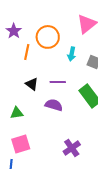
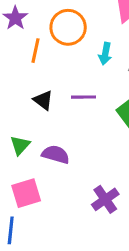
purple semicircle: (54, 105) -> (56, 154), moved
green triangle: (17, 113) -> (20, 145), turned -40

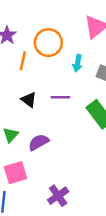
purple semicircle: (56, 154) -> (39, 142), turned -45
purple cross: (105, 199) -> (58, 196), moved

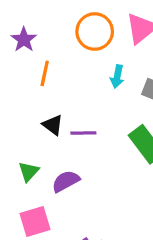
orange circle: (48, 43) -> (95, 32), moved
purple line: (60, 97) -> (83, 133), moved

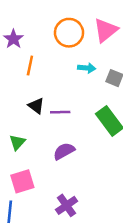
cyan arrow: (117, 77) -> (87, 68), turned -96
purple semicircle: (66, 181) -> (64, 151), moved

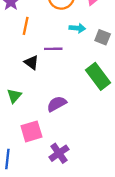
purple line: (60, 112) -> (53, 49), moved
pink square: (22, 181) -> (31, 131), moved

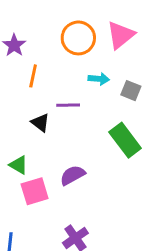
green triangle: (14, 96) -> (18, 165), turned -42
pink square: (31, 131) -> (35, 191), moved

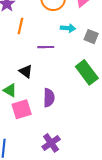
black triangle: (40, 123) -> (26, 71), moved
purple semicircle: (73, 175) -> (49, 98), turned 120

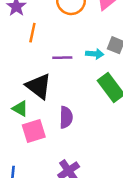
cyan arrow: (68, 28) -> (95, 54), moved
black triangle: (26, 71) -> (39, 86), size x1.6

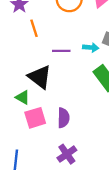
orange line: (32, 33) -> (34, 28), turned -30
purple semicircle: (66, 117) -> (63, 118), moved

